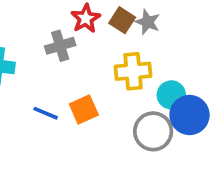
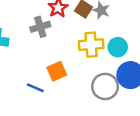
cyan circle: (171, 95) -> (118, 47), moved
blue line: (46, 113) -> (35, 88), moved

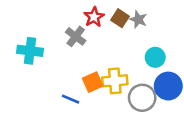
gray cross: (40, 27) -> (76, 36), turned -36
yellow cross: (91, 45) -> (115, 81), moved

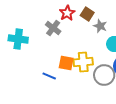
gray star: (138, 20) -> (100, 26), moved
orange square: (93, 82) -> (66, 63), turned 35

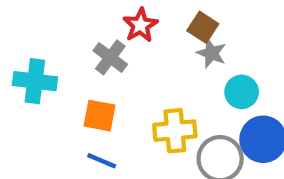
brown square: (87, 14) -> (203, 27), moved
orange square: (66, 63) -> (100, 116), moved

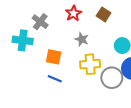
gray star: (211, 53) -> (82, 39), moved
gray cross: (110, 57) -> (40, 22), moved

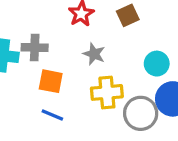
brown square: (104, 14) -> (128, 15), turned 32
gray cross: (40, 22) -> (35, 48), moved, turned -35

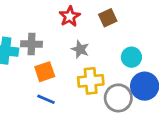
orange square: (51, 81) -> (45, 72), turned -30

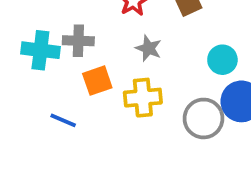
yellow cross: (91, 81) -> (143, 98), moved
blue line: (46, 99) -> (63, 120), moved

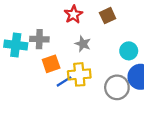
blue line: (63, 120) -> (64, 81), moved, turned -56

